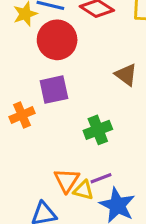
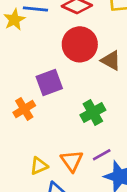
red circle: (57, 40) -> (80, 44), moved
yellow triangle: (83, 190) -> (39, 166), moved, turned -30

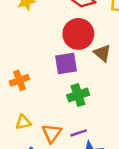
purple square: (49, 83) -> (66, 63), moved
yellow triangle: (39, 166) -> (23, 122), moved

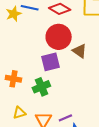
orange cross: (19, 80) -> (13, 79), turned 35
green cross: (78, 95) -> (41, 87), moved

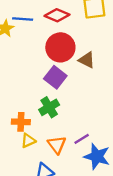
purple square: (51, 62) -> (55, 77), turned -30
orange cross: (13, 79) -> (21, 122), moved

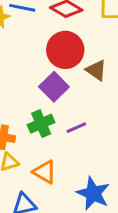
purple line: (82, 139) -> (76, 128), moved
orange triangle: (57, 145) -> (45, 172), turned -30

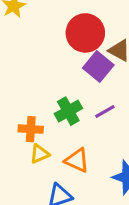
purple square: (54, 87) -> (98, 67), moved

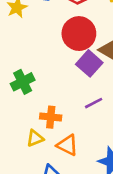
green cross: (68, 111) -> (23, 82), moved
orange cross: (31, 129) -> (51, 117), moved

